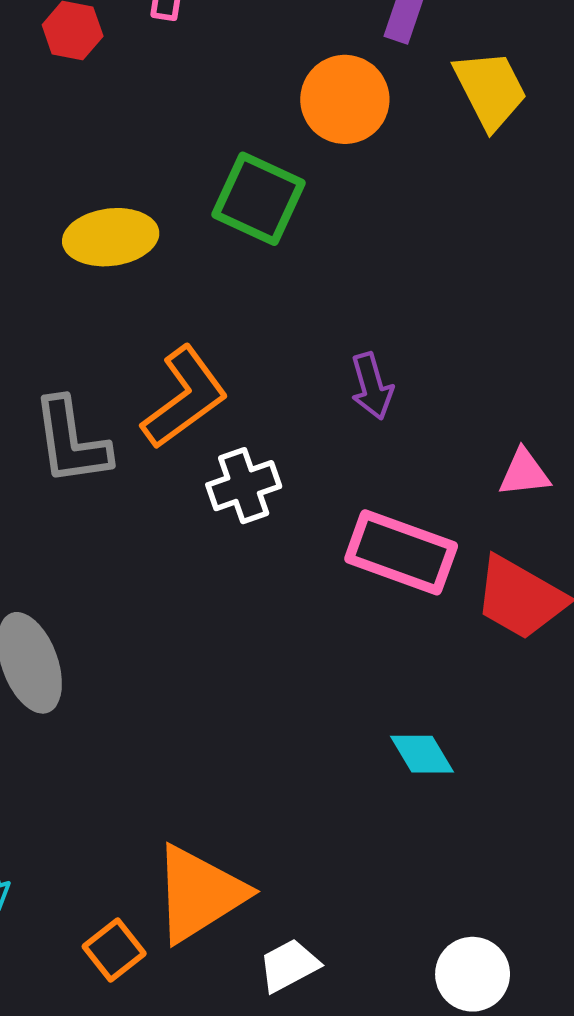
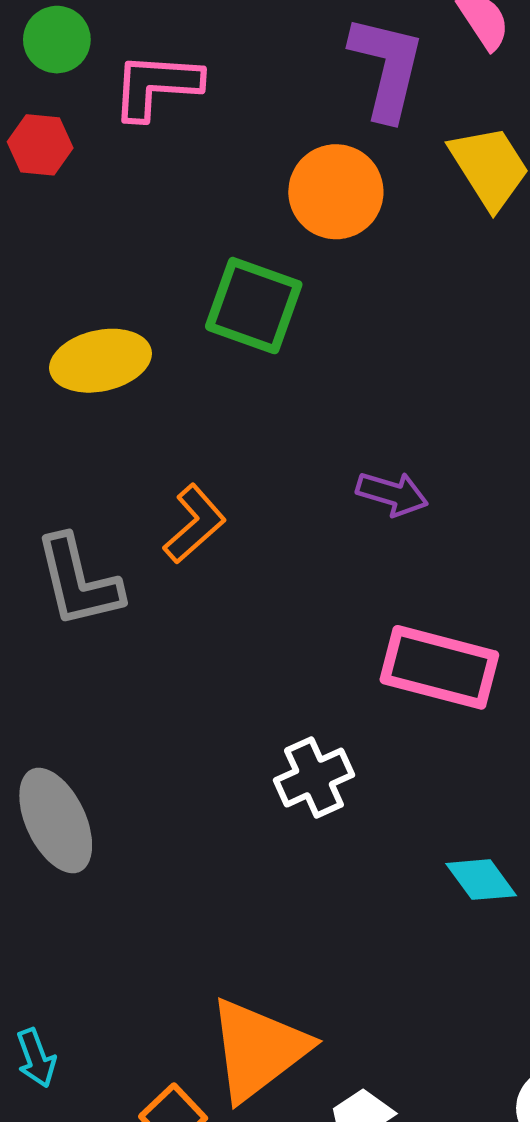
purple arrow: (372, 386) -> (392, 494), turned -52
orange L-shape: (185, 398) -> (195, 524), size x0.7
white cross: (244, 486) -> (314, 778), moved

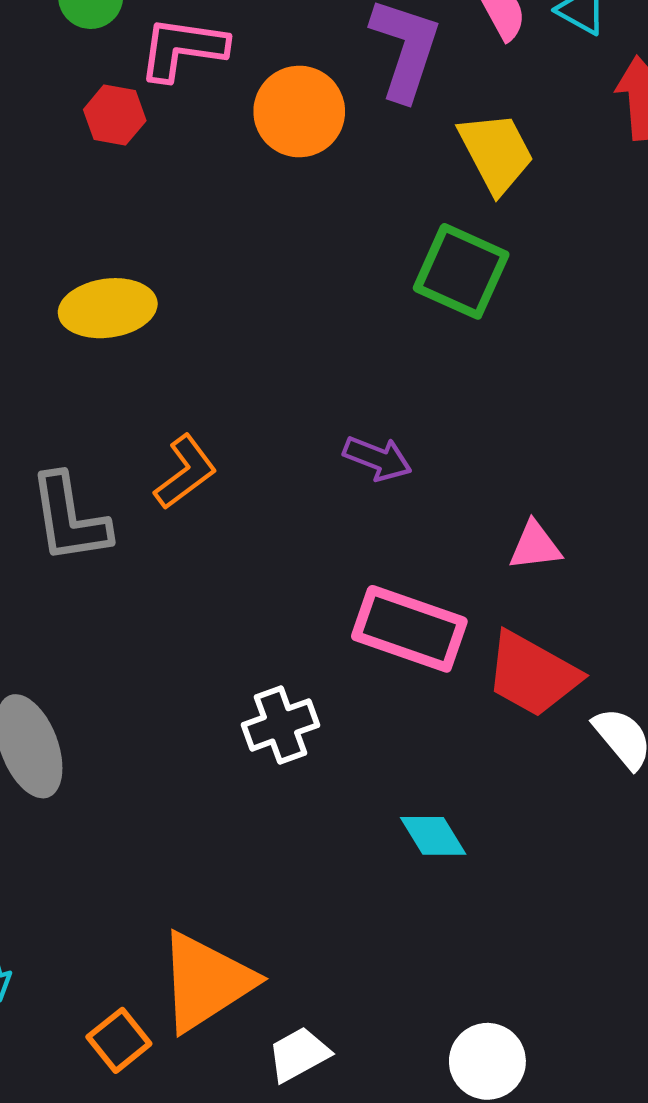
red hexagon: (40, 145) -> (115, 115), moved
orange circle: (336, 192) -> (299, 111), moved
green square: (254, 306) -> (461, 271), moved

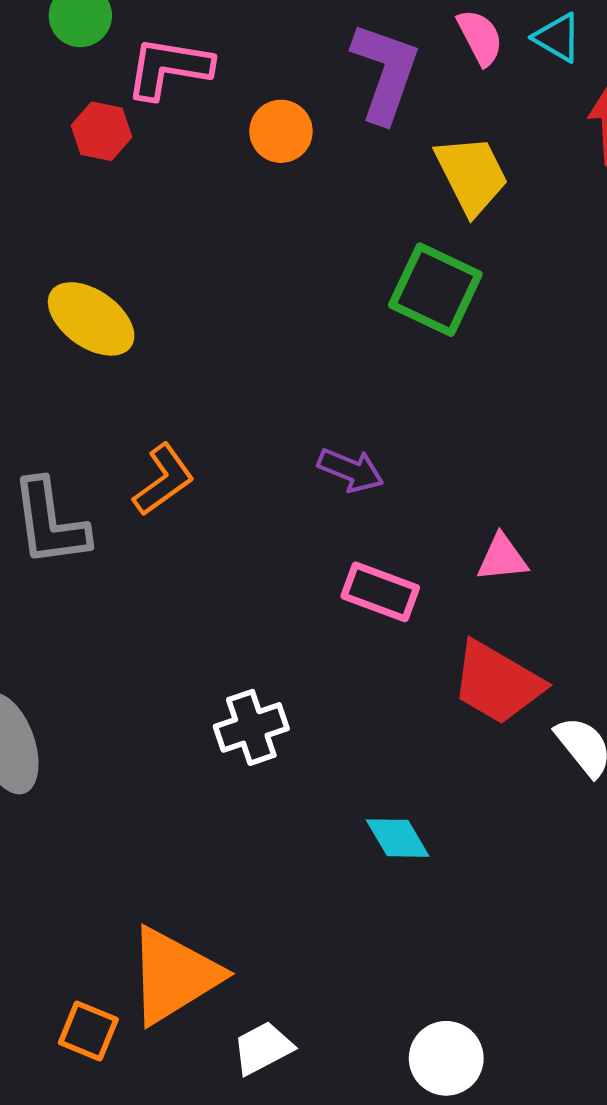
orange circle: (299, 111) -> (281, 131), size x0.7
yellow ellipse: (108, 308) -> (91, 319), turned 42
pink rectangle: (409, 629) -> (380, 592), moved, size x0.7
orange square: (119, 1040) -> (88, 1031), turned -30

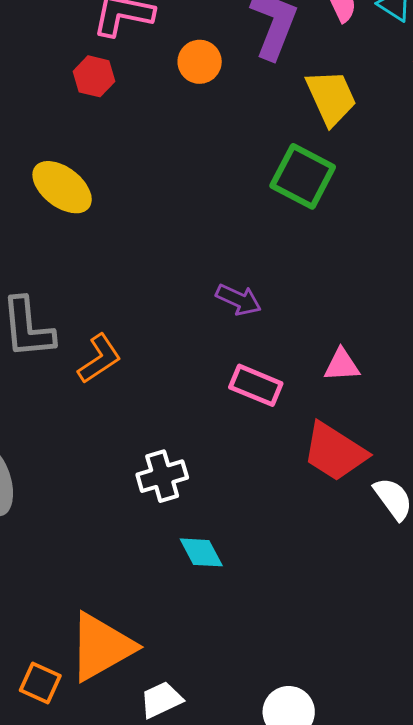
red hexagon: (102, 131) -> (94, 76), moved
orange L-shape: (164, 480) -> (99, 359), moved
cyan diamond: (398, 838) -> (201, 552), moved

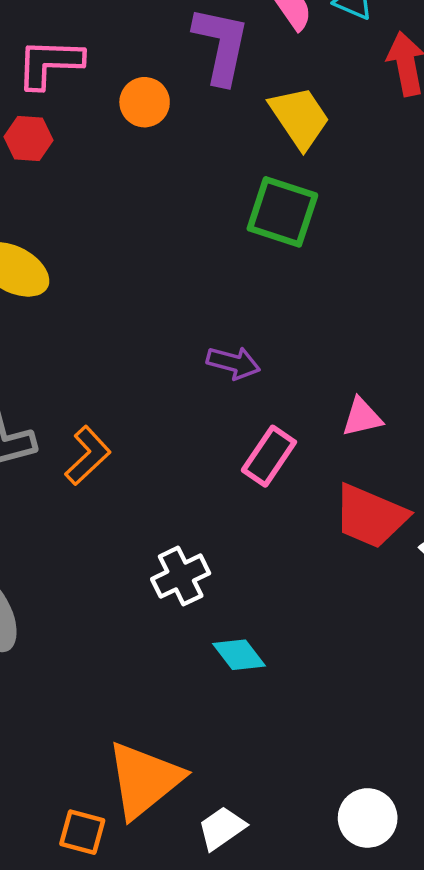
pink rectangle: (256, 385) -> (269, 456), turned -69

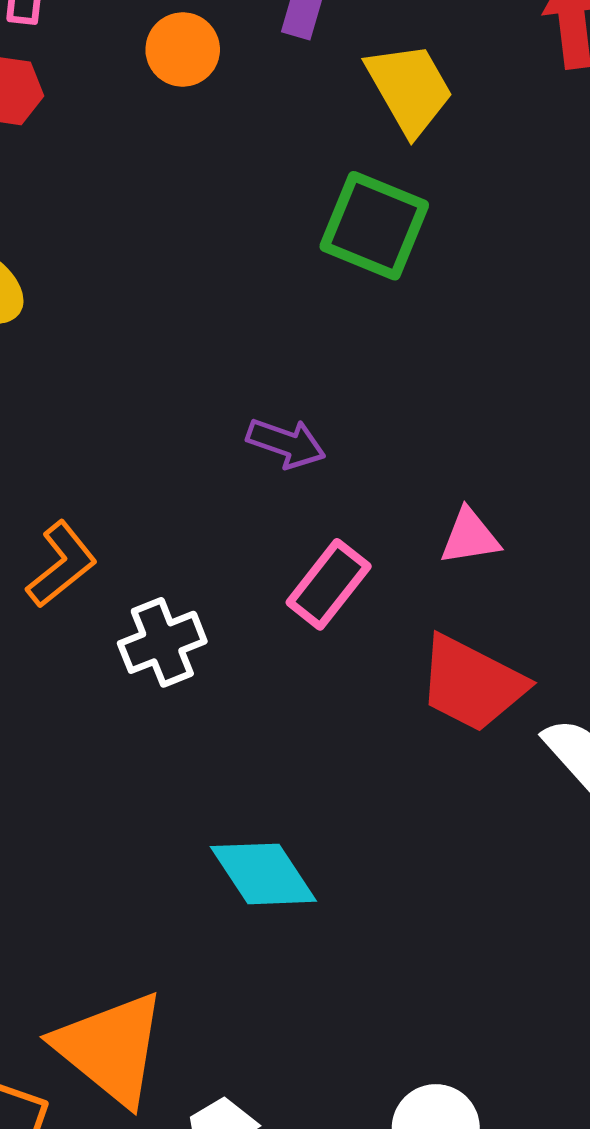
white cross: (181, 576) -> (162, 642), moved
cyan diamond: (239, 655) -> (263, 874), size x1.4
orange triangle: (144, 780) -> (111, 1048), turned -46

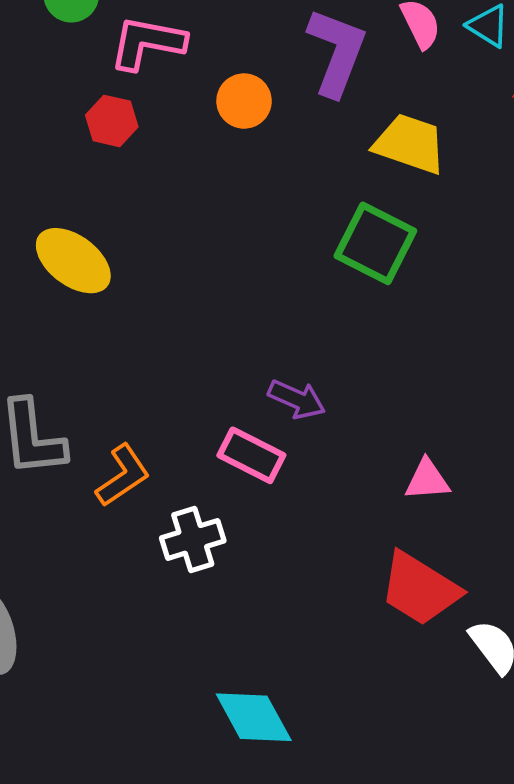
yellow trapezoid: (409, 89) -> (410, 144), turned -46
pink rectangle: (329, 584) -> (251, 455), moved, turned 74

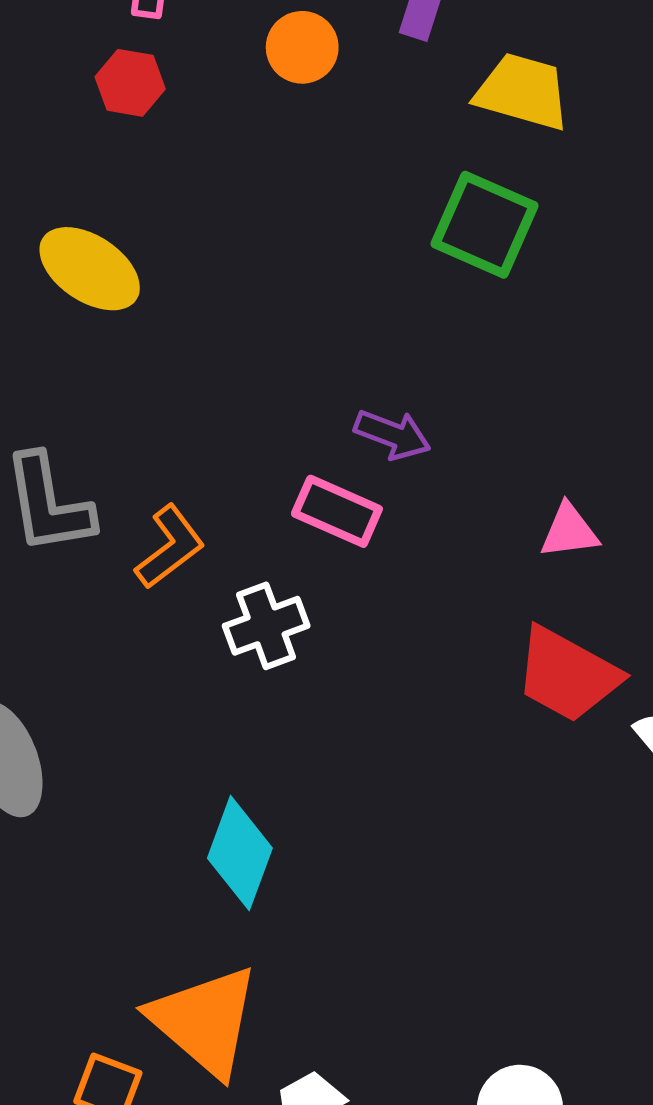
cyan diamond: (254, 717) -> (240, 853), moved, turned 52

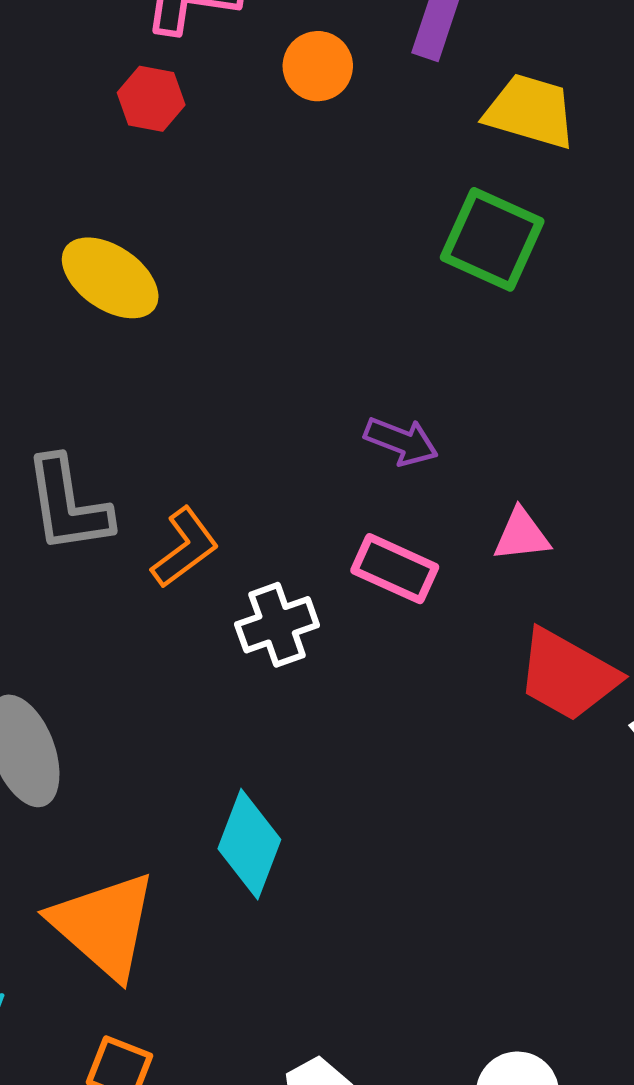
pink rectangle: (337, 511) -> (395, 569), moved
pink triangle: (569, 531) -> (522, 535), moved
orange triangle: (204, 1021) -> (104, 925), moved

